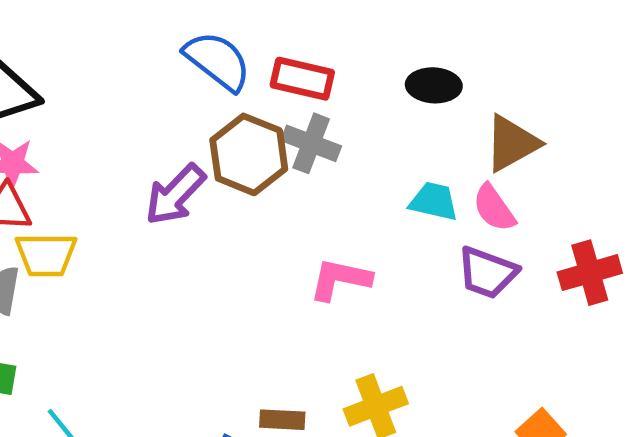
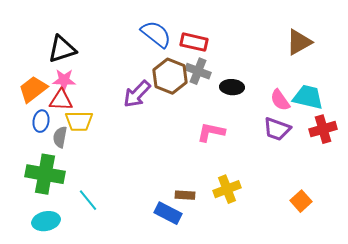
black ellipse: (434, 85) -> (232, 87), moved
brown triangle: (512, 143) -> (299, 42), moved
cyan trapezoid: (434, 201) -> (308, 97), moved, size x1.4

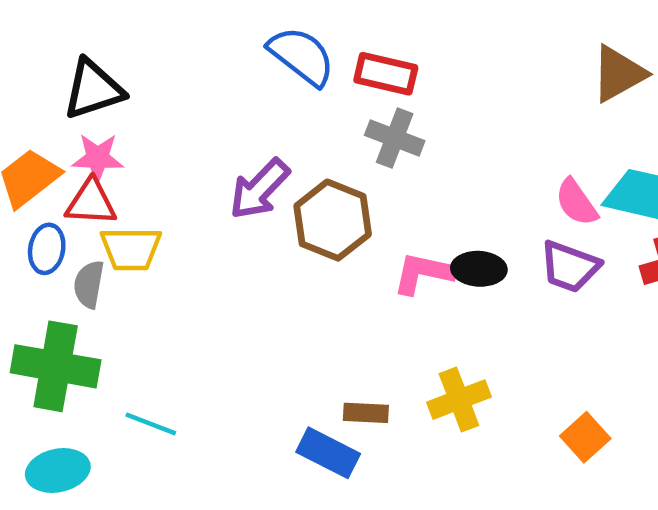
brown hexagon: (170, 76) -> (333, 220), moved
black ellipse: (232, 87) -> (479, 269), moved
cyan line: (88, 200) -> (151, 424), turned -30
orange square: (301, 201) -> (585, 437), moved

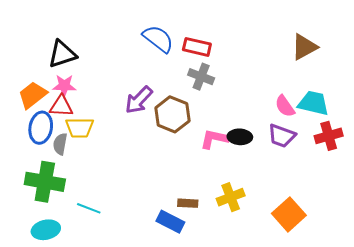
blue ellipse: (47, 249) -> (41, 128), size x1.4
orange square: (585, 437) -> (289, 214), size x1.5

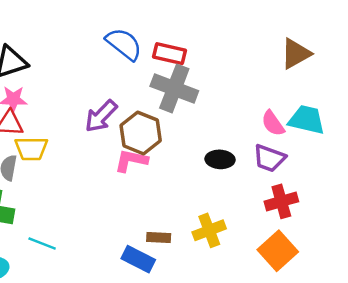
gray cross: (201, 77) -> (174, 88), size x1.5
red cross: (329, 136) -> (281, 201), moved
pink L-shape: (214, 139) -> (131, 161), moved

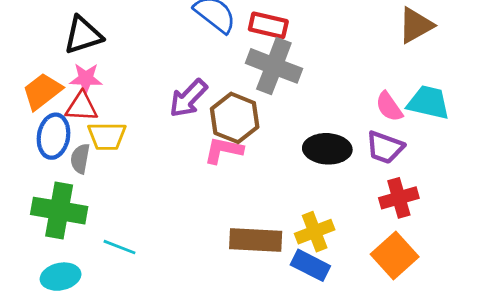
black ellipse: (220, 159) -> (327, 149), size x1.4
brown rectangle: (159, 238) -> (256, 240), size x1.8
blue rectangle: (138, 259) -> (310, 265), moved

